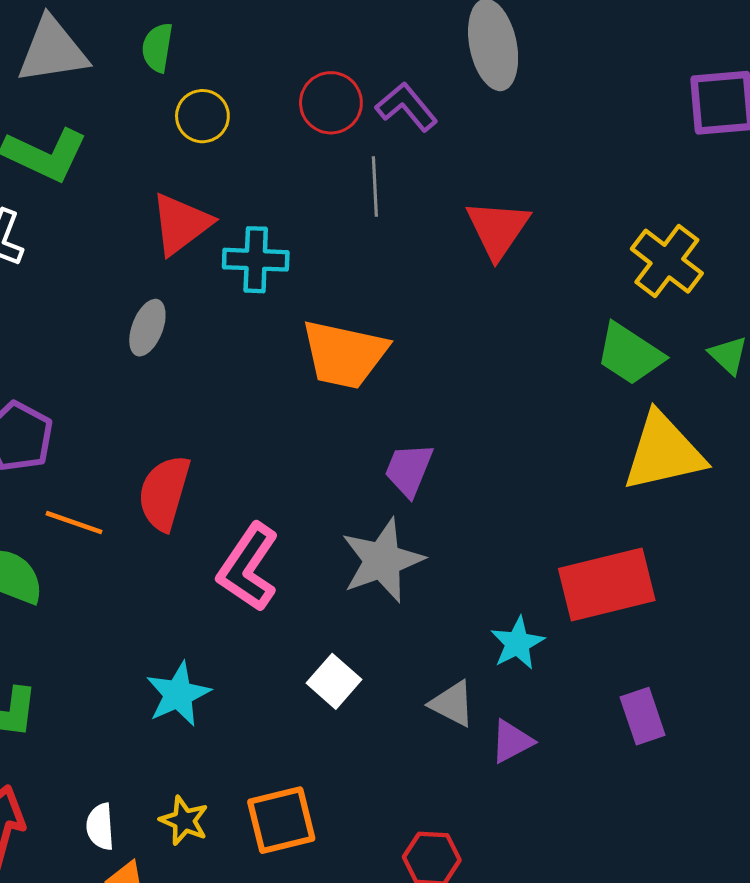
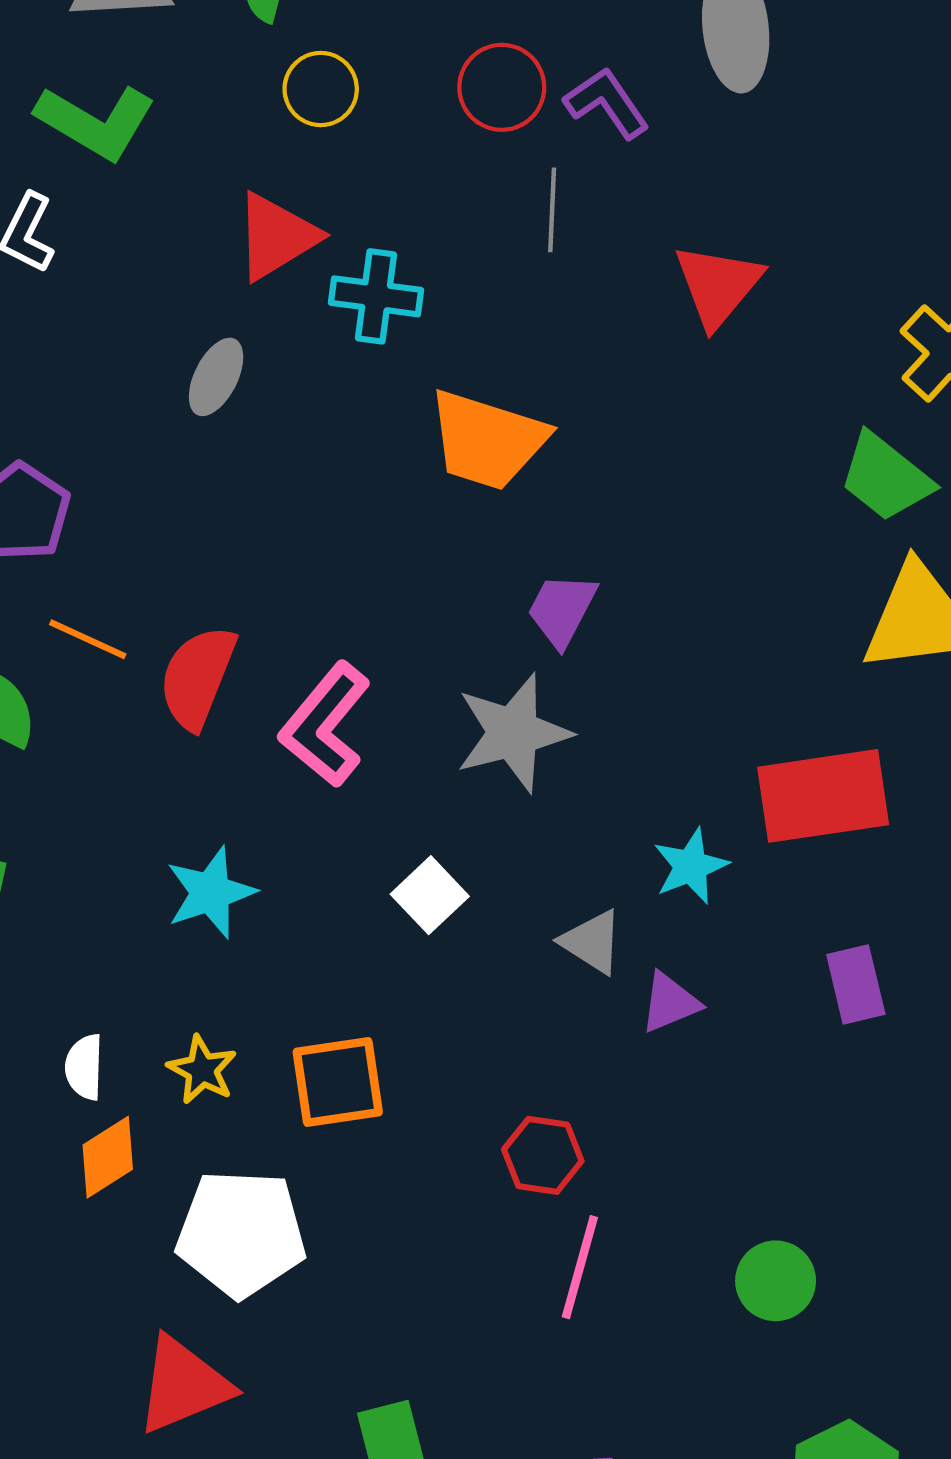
red semicircle: (164, 493) -> (198, 677), moved

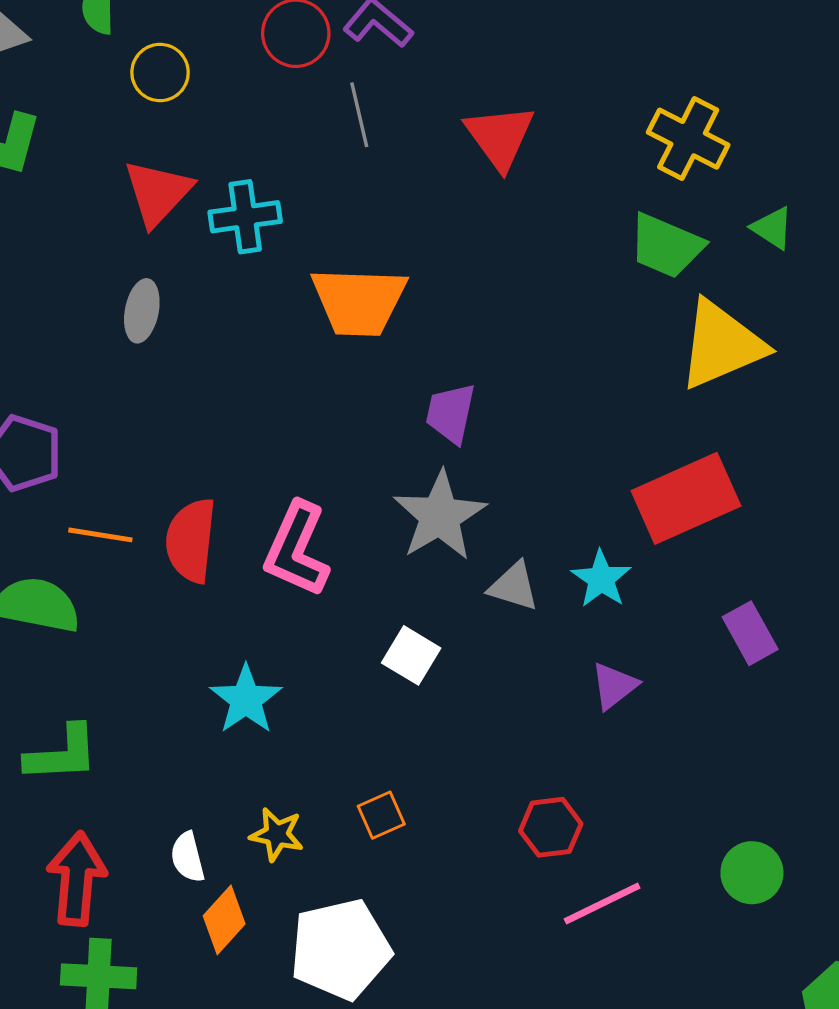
gray triangle: (592, 942) -> (514, 586), moved
orange square: (338, 1082) -> (381, 815), size x0.6
pink line: (580, 1267) -> (602, 903), turned 64

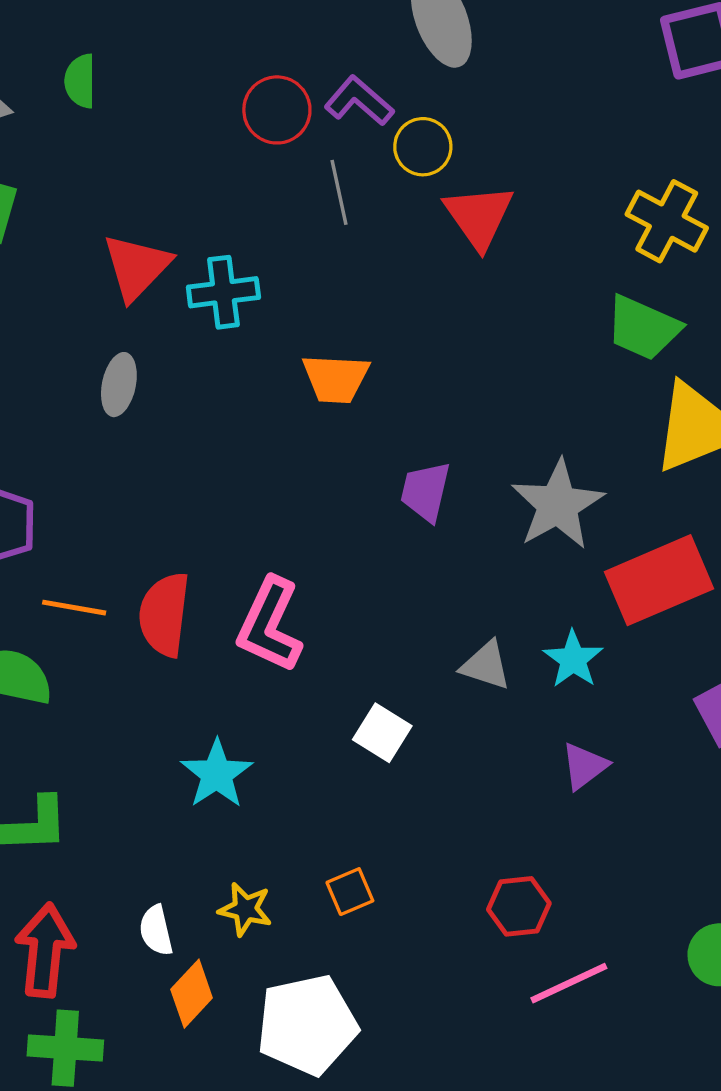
yellow circle: (160, 73) -> (423, 147), moved
orange trapezoid: (359, 301) -> (336, 378), size x0.7
gray star: (440, 516) -> (558, 505), moved

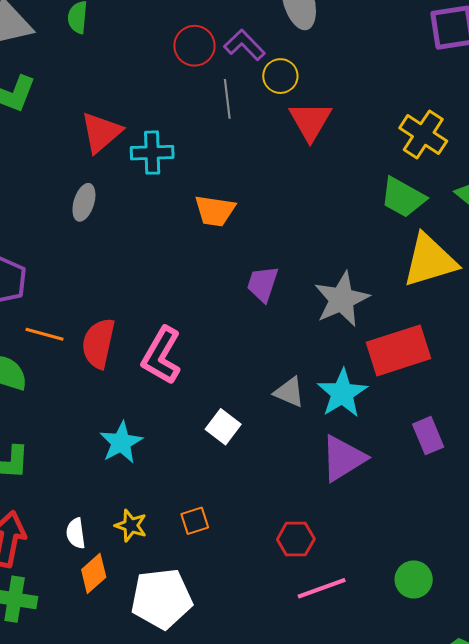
cyan star: (573, 659) -> (342, 393), size x1.4
purple triangle: (584, 766) -> (343, 458), size x1.6

